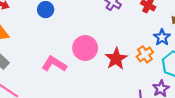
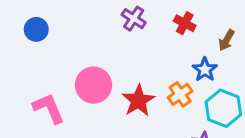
pink L-shape: (54, 64) -> (49, 108), turned 35

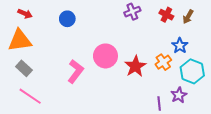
purple cross: (134, 19) -> (132, 12), turned 35
brown arrow: (226, 40) -> (188, 17), moved
pink L-shape: (49, 108) -> (76, 71), turned 60

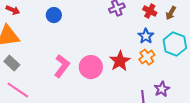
blue star: (180, 46) -> (146, 36), moved
pink circle: (105, 56) -> (91, 67), moved
cyan hexagon: (192, 71) -> (175, 44), moved

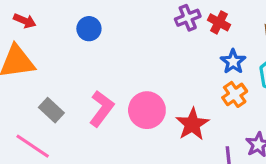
red cross: (150, 11) -> (219, 22), moved
red star: (120, 61) -> (192, 124), moved
gray rectangle: (12, 63) -> (51, 110), moved

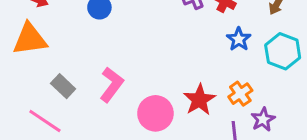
orange cross: (235, 94) -> (240, 94), moved
pink circle: (147, 110) -> (155, 113), moved

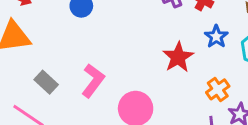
red star: (199, 100) -> (178, 57), moved

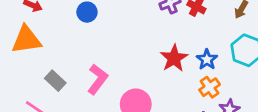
blue star: (216, 37) -> (207, 59), moved

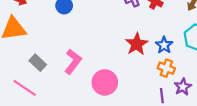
orange cross: (210, 87) -> (166, 68), turned -35

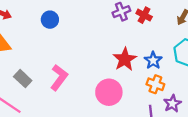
pink circle: (105, 82) -> (109, 92), moved

